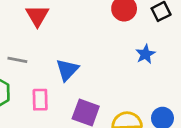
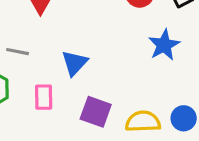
blue star: (145, 54) -> (164, 45), size x1.4

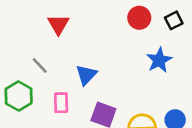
gray line: (18, 52) -> (40, 66), turned 36

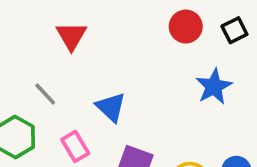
blue triangle: (86, 75) -> (111, 107), turned -30
pink rectangle: (61, 103) -> (75, 146), turned -30

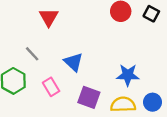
black square: (234, 30) -> (151, 14), turned -35
blue star: (214, 86) -> (128, 75), moved, turned 30

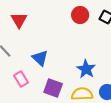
blue star: (128, 75) -> (86, 69), turned 30

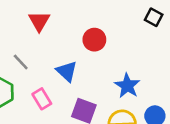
red circle: (80, 15) -> (94, 40), moved

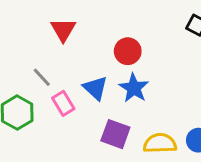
blue star: (127, 86) -> (134, 88), moved
pink rectangle: (42, 99) -> (63, 103), moved

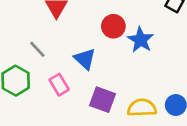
blue star: (134, 88) -> (141, 40), moved
pink rectangle: (63, 103) -> (59, 85), moved

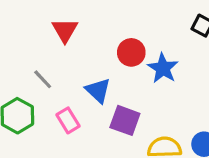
purple square: (103, 100) -> (125, 120), moved

